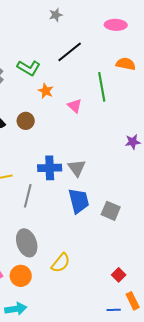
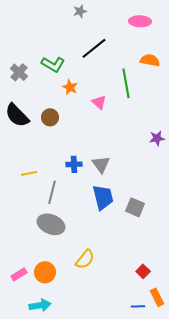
blue cross: (50, 168) -> (74, 164), size x0.7
gray ellipse: (27, 243) -> (51, 224), moved, turned -48

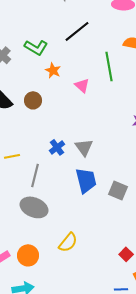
blue cross: (74, 164) -> (57, 147), turned -35

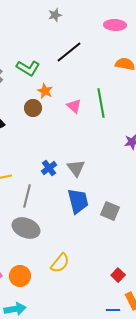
green line: (109, 66) -> (101, 103), moved
brown circle: (33, 100) -> (33, 108), moved

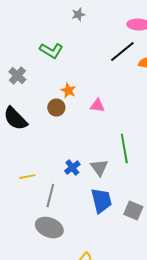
black line: (69, 52) -> (122, 52), moved
green L-shape: (28, 68) -> (51, 51), moved
green line: (101, 103) -> (124, 149), moved
pink triangle: (74, 106) -> (97, 106), turned -35

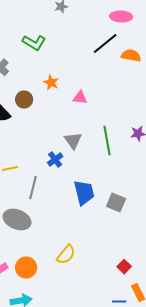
brown circle: (56, 108) -> (24, 100), moved
gray triangle: (99, 168) -> (73, 140), moved
gray ellipse: (49, 228) -> (17, 220), moved

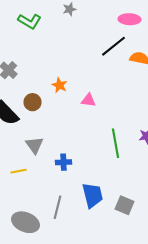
green L-shape: (34, 42) -> (30, 21), moved
gray triangle: (73, 140) -> (34, 145), moved
blue cross: (55, 160) -> (64, 162), turned 35
gray line: (33, 188) -> (58, 207), moved

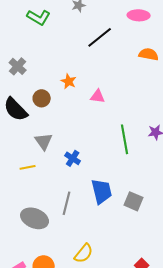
black line: (114, 46) -> (100, 37), moved
blue cross: (64, 162) -> (73, 158), turned 35

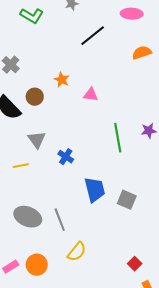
orange semicircle: (149, 54) -> (142, 53), turned -30
gray line: (67, 203) -> (60, 220), moved, turned -35

